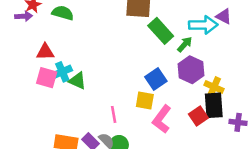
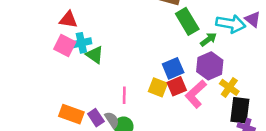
black rectangle: (214, 105) -> (240, 110), moved
red square: (198, 116) -> (177, 86), moved
pink L-shape: (162, 119) -> (196, 94), moved

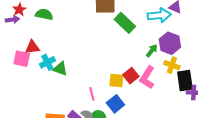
green arrow: (208, 39) -> (152, 51), moved
pink square: (65, 46) -> (22, 59), moved
purple hexagon: (210, 66) -> (170, 43), moved
blue square: (173, 68) -> (115, 104), moved

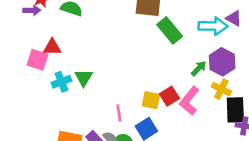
cyan cross: (47, 62) -> (61, 82), moved
green triangle: (60, 69) -> (84, 78), turned 35

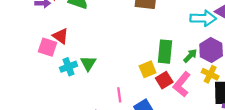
green rectangle: (170, 30) -> (165, 52), moved, turned 45
red triangle: (52, 47) -> (61, 36), turned 35
yellow square: (151, 100) -> (148, 69), moved, turned -35

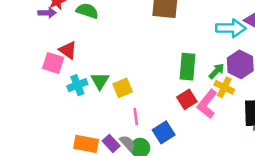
yellow square: (148, 69) -> (123, 88), moved
yellow cross: (210, 74) -> (224, 87), moved

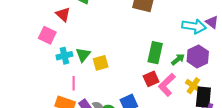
red triangle: (68, 50) -> (63, 14), moved
yellow cross: (224, 87) -> (193, 86), moved
pink line: (136, 117) -> (74, 83), moved

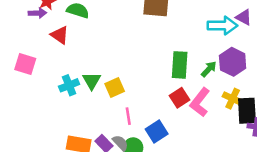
pink square: (47, 35) -> (25, 64), moved
pink line: (74, 83) -> (128, 116), moved

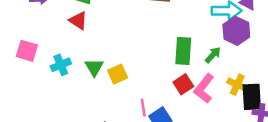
red triangle: (60, 35) -> (78, 21), moved
purple hexagon: (233, 62) -> (236, 31), moved
cyan cross: (69, 85) -> (61, 65), moved
pink line: (128, 116) -> (143, 108), moved

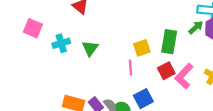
green arrow: (213, 55) -> (196, 27), moved
yellow square: (118, 74) -> (142, 48), moved
pink line: (143, 108) -> (131, 67), moved

